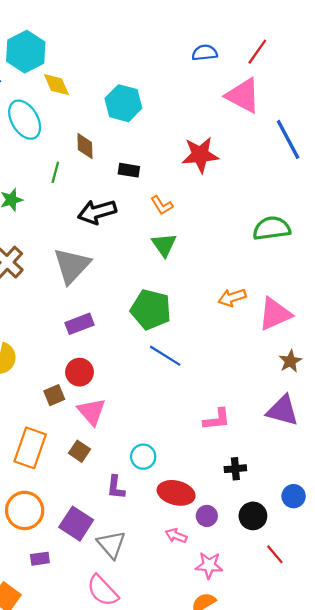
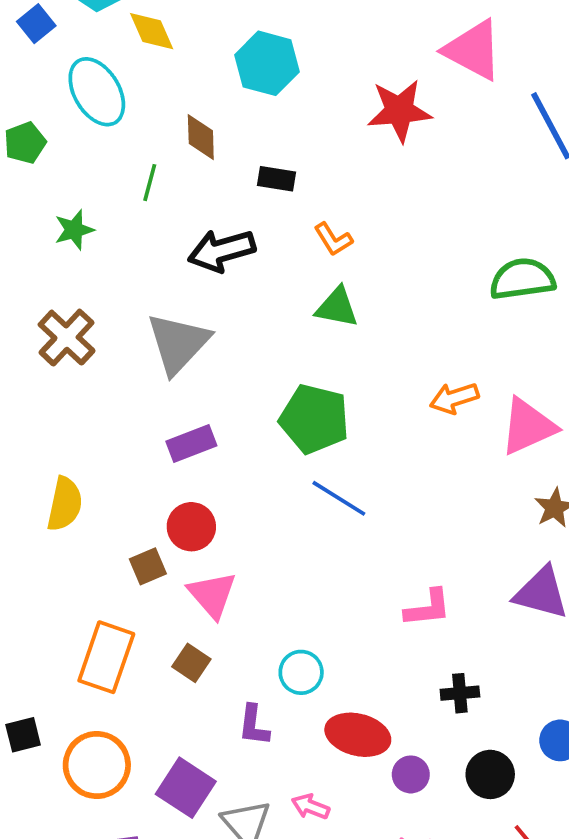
red star: (200, 155) -> (399, 111), moved
green triangle: (164, 245) -> (337, 307), turned -44
pink arrow: (176, 536) -> (311, 807), moved

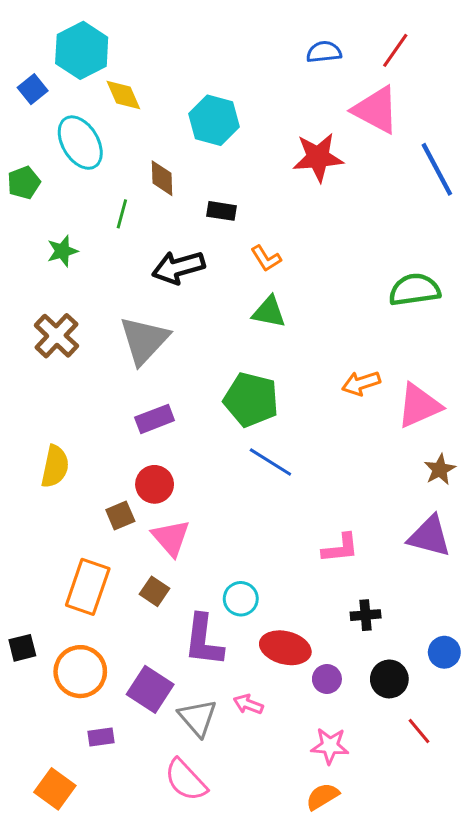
purple L-shape: (254, 725) -> (204, 640), size x1.6

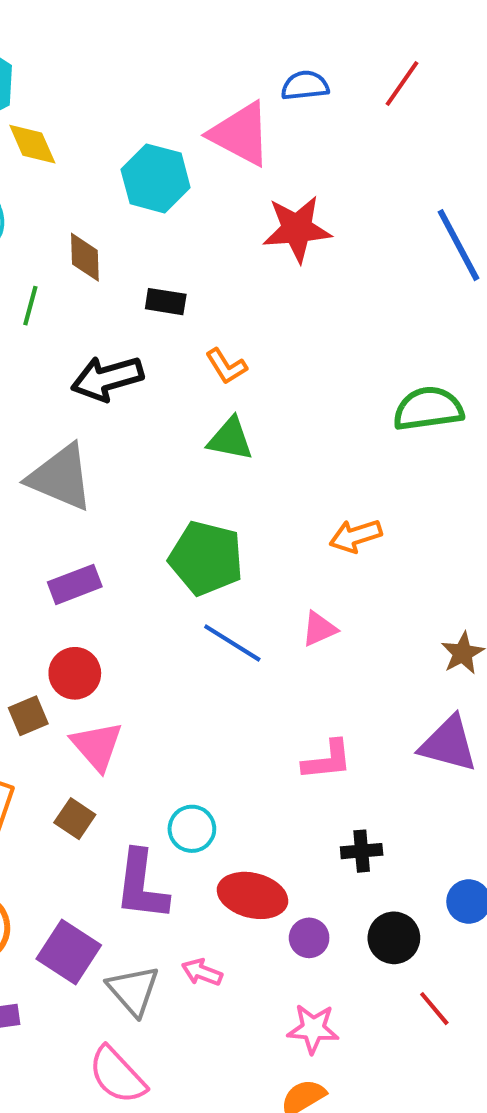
pink triangle: (376, 110) -> (240, 134), moved
gray triangle: (144, 340) -> (61, 477), turned -50
pink triangle: (419, 406) -> (319, 629), moved, size x0.6

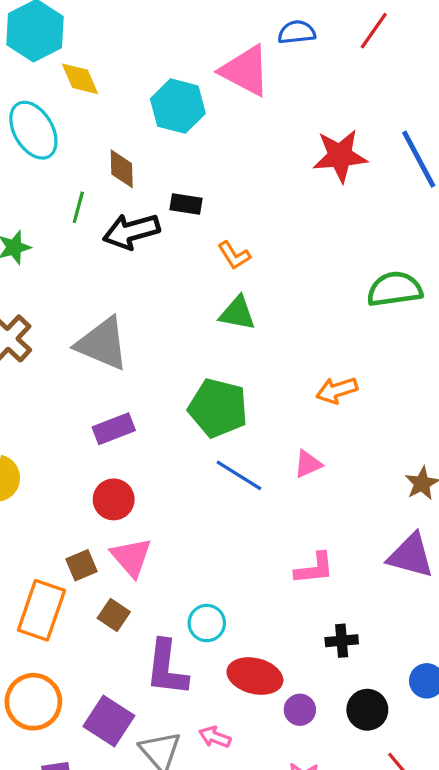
red star: (297, 229) -> (340, 156), moved
black arrow: (107, 378) -> (131, 231), moved
brown square: (28, 716) -> (82, 565), moved

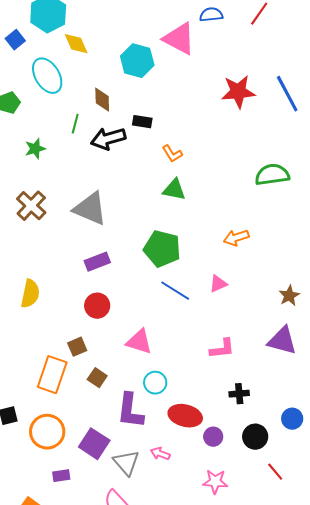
pink triangle: (131, 557) -> (139, 342), moved, turned -32

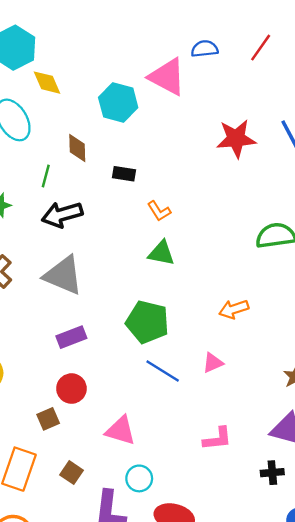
black arrow: (108, 139) -> (62, 215), moved
brown square: (77, 347) -> (48, 419), moved
black cross: (239, 394) -> (272, 473), moved

